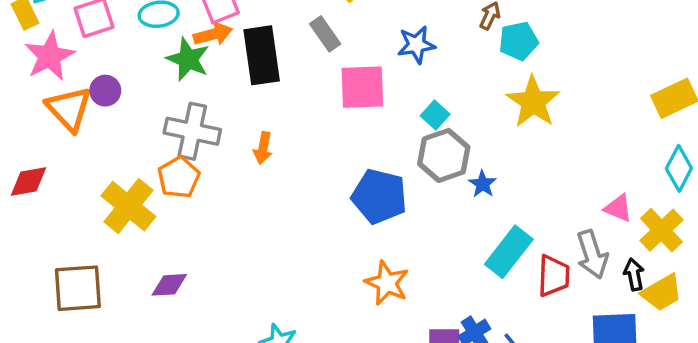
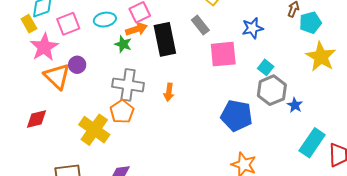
green star: (188, 59) -> (123, 44), size x0.7

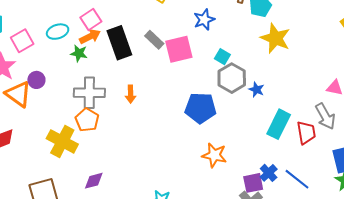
gray rectangle: (200, 25) -> (154, 40), moved

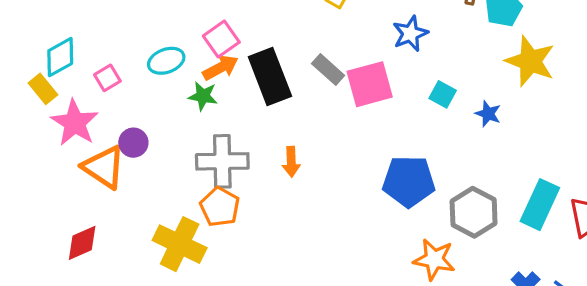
pink square: (22, 41) -> (107, 78), size x0.7
gray hexagon: (232, 78) -> (474, 212), moved
blue star: (256, 90) -> (488, 114), moved

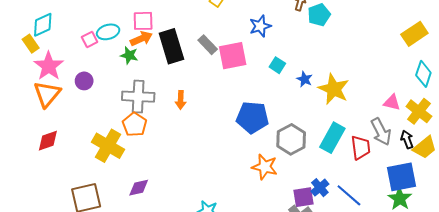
pink square: (221, 39) -> (143, 21), turned 30
yellow star: (530, 61) -> (334, 89), moved
pink square: (107, 78) -> (90, 39), moved
orange triangle: (104, 167) -> (47, 94), moved, turned 32

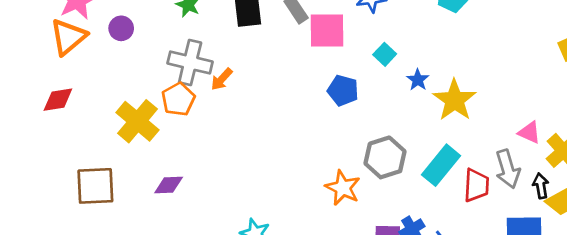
orange arrow: (181, 100) -> (222, 79), moved, turned 30
blue pentagon: (252, 117) -> (343, 90), moved, size x0.7

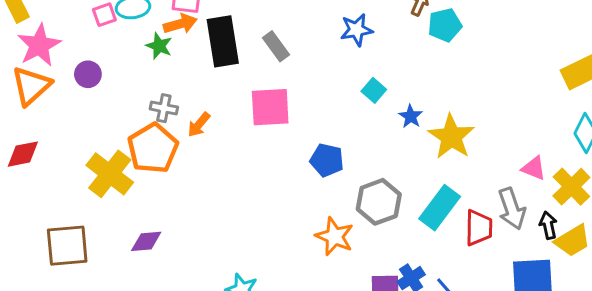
pink square: (327, 31) -> (270, 107), moved
gray cross: (190, 63) -> (164, 108), size x0.6
blue pentagon: (343, 90) -> (327, 160), moved
orange pentagon: (178, 99) -> (153, 148), size x1.4

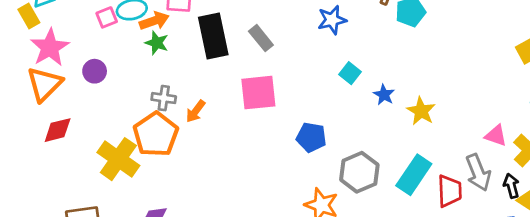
orange arrow: (180, 24) -> (154, 21), moved
yellow star: (451, 137) -> (421, 111), size x0.7
red diamond: (23, 154) -> (58, 130), moved

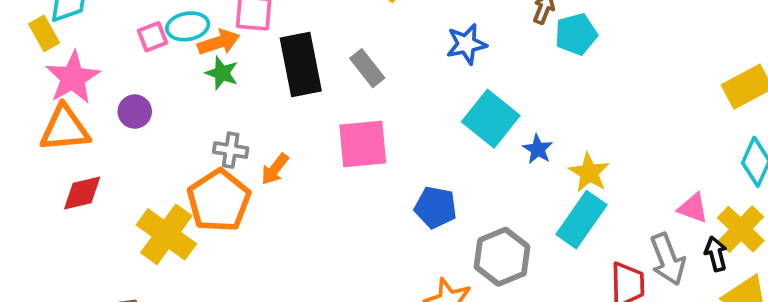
cyan square: (350, 73) -> (491, 119), size x1.8
orange triangle: (44, 84) -> (65, 129), turned 39
cyan rectangle: (414, 175) -> (581, 220), moved
black arrow: (511, 186) -> (716, 254), moved

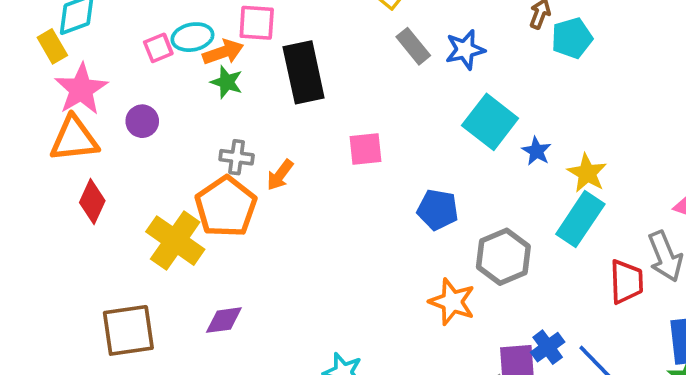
gray rectangle: (367, 68) -> (413, 46), moved
pink square: (363, 144) -> (365, 149), size x0.7
red diamond: (82, 193) -> (92, 202), turned -51

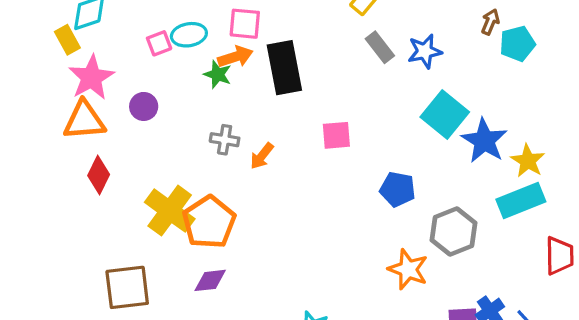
orange arrow: (223, 52) -> (235, 57), moved
blue star: (536, 151) -> (484, 141), size x1.8
orange pentagon: (226, 207) -> (209, 222), moved
cyan rectangle: (580, 219) -> (521, 201), turned 33

